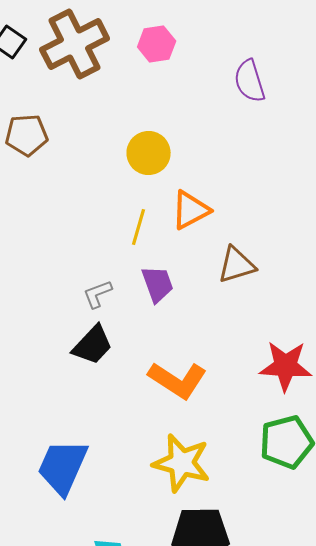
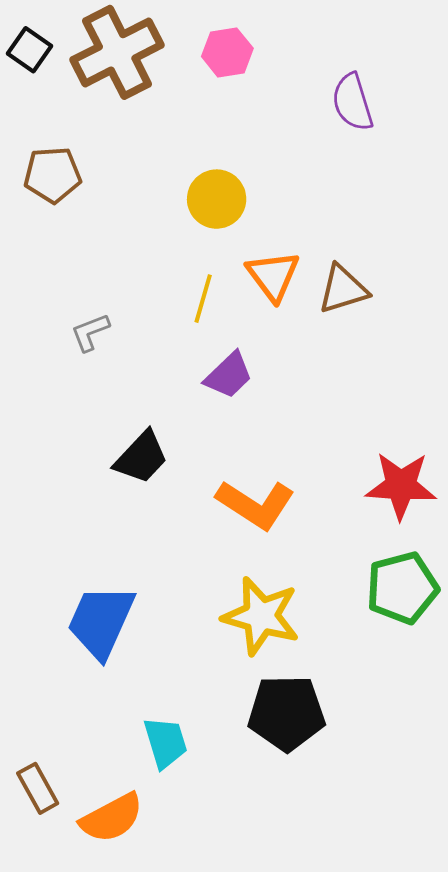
orange triangle: (191, 210) -> (273, 276), turned -39
brown triangle: (237, 265) -> (343, 289), moved
purple trapezoid: (158, 284) -> (229, 375), turned 66
gray L-shape: (98, 294) -> (90, 332), moved

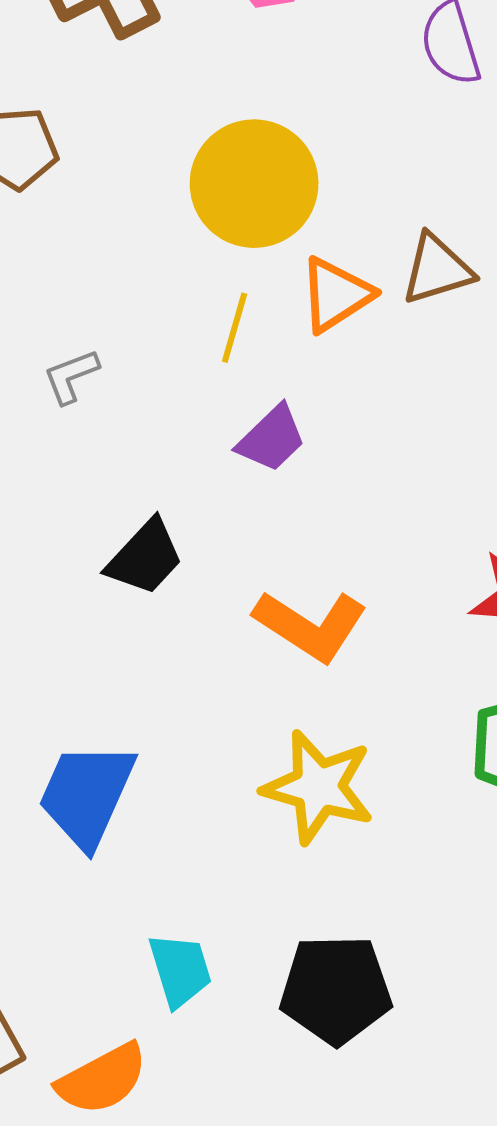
yellow circle: (217, 199) -> (254, 184), size x1.5
orange triangle: (273, 276) -> (336, 295), turned 34
brown triangle: (343, 289) -> (437, 269), moved
black pentagon: (287, 713) -> (336, 990), moved

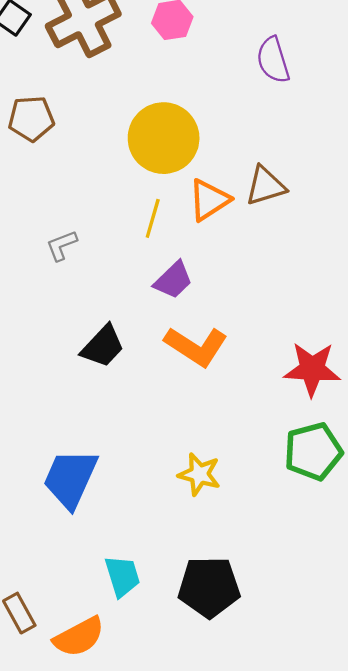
orange L-shape: (310, 626) -> (196, 346), moved
yellow star: (318, 787) -> (199, 474), size x0.7

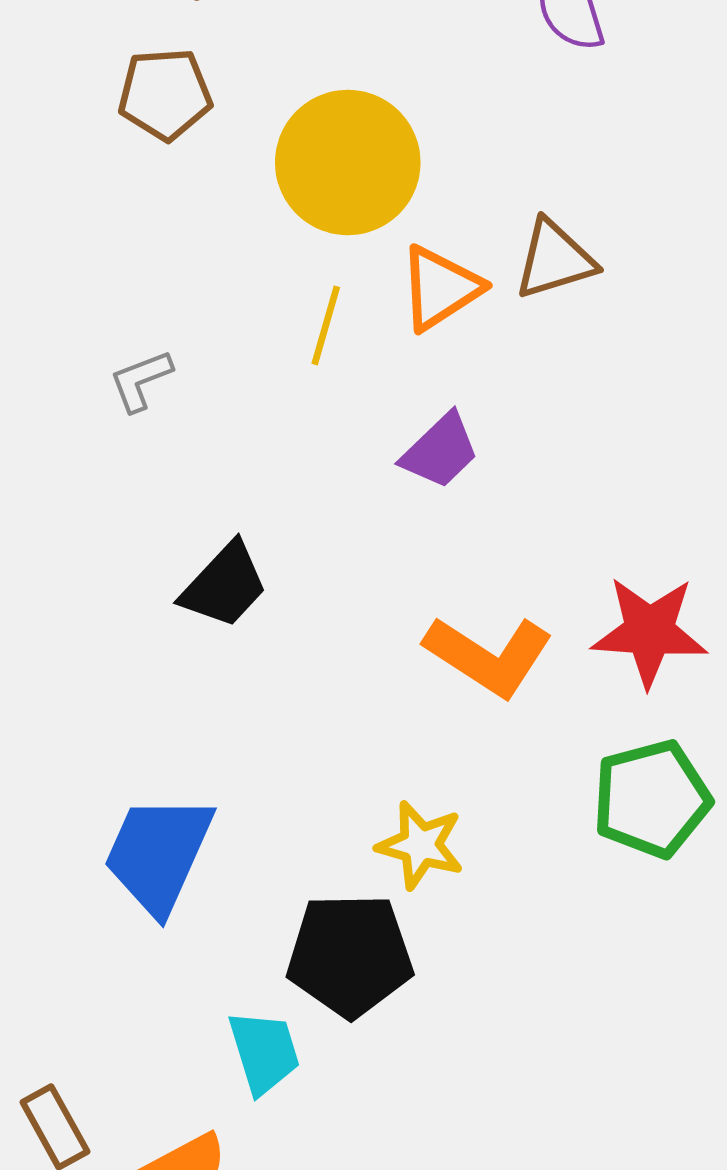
brown pentagon: (31, 119) -> (165, 94), moved
purple trapezoid: (173, 280) -> (440, 451), moved
orange L-shape: (196, 346) -> (489, 656), moved
black pentagon: (209, 587) -> (350, 955), moved

